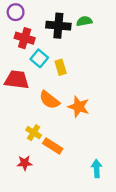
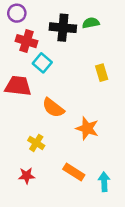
yellow rectangle: (61, 67) -> (102, 73), moved
orange star: (79, 107) -> (87, 128), moved
orange rectangle: (53, 146) -> (74, 172), moved

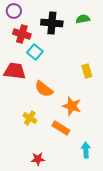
green semicircle: (91, 23) -> (83, 19), moved
yellow rectangle: (102, 73) -> (87, 71), moved
orange rectangle: (74, 172) -> (61, 128), moved
red star: (27, 176) -> (38, 159), moved

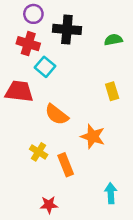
purple circle: (14, 11) -> (33, 14), moved
green semicircle: (83, 19) -> (113, 40), moved
orange rectangle: (61, 128) -> (66, 165), moved, turned 36

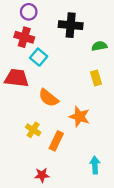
black cross: (67, 29) -> (71, 25), moved
green semicircle: (113, 40) -> (99, 46), moved
orange rectangle: (66, 165) -> (56, 141), turned 48

